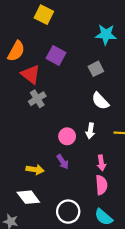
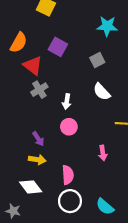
white arrow: (90, 131) -> (67, 102), moved
purple arrow: (63, 162) -> (38, 139), moved
pink semicircle: (101, 185) -> (68, 175), moved

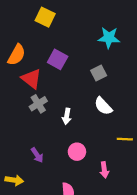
pink circle: (69, 127) -> (77, 152), moved
yellow arrow: (37, 160) -> (14, 180), moved

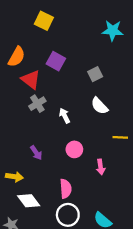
cyan star: (109, 38) -> (113, 31), moved
white arrow: (67, 116) -> (65, 116), turned 144

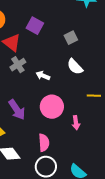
white arrow: (65, 116) -> (43, 76), turned -40
pink circle: (74, 149) -> (52, 107), size x1.5
purple arrow: (36, 153) -> (17, 110), size x1.5

